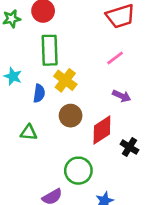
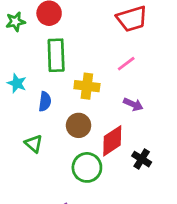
yellow cross: (65, 80) -> (87, 86), moved, turned -30
green triangle: (29, 133) -> (34, 144), turned 36
green circle: (78, 171) -> (87, 167), moved

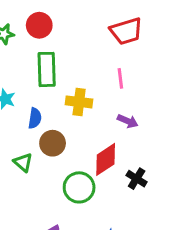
pink line: (126, 64) -> (120, 78), turned -60
brown circle: (79, 125) -> (53, 143), moved

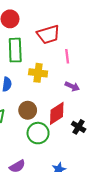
red trapezoid: (126, 31) -> (48, 34), moved
brown circle: (53, 143) -> (28, 110), moved

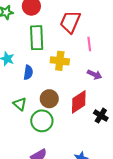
red trapezoid: (48, 34) -> (70, 22), turned 130
green circle: (38, 133) -> (42, 121), moved

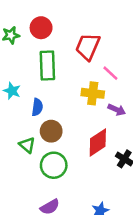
pink line: (89, 44) -> (110, 73), turned -40
yellow cross: (60, 61) -> (93, 93), moved
brown circle: (49, 99) -> (51, 131), moved

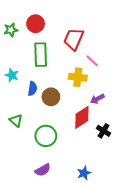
purple arrow: (117, 110) -> (97, 99), moved, turned 128
brown circle: (51, 131) -> (51, 97), moved
green triangle: (27, 145) -> (16, 121), moved

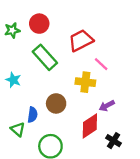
red trapezoid: (74, 39) -> (81, 40), turned 40
green rectangle: (41, 55) -> (45, 57), turned -40
blue semicircle: (32, 89) -> (32, 115), moved

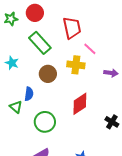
red trapezoid: (81, 40) -> (72, 28), turned 105
brown circle: (56, 103) -> (48, 74), moved
purple arrow: (107, 106) -> (111, 73), moved, turned -144
black cross: (114, 141) -> (112, 122), moved

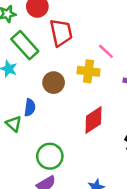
red trapezoid: (72, 28) -> (61, 33), moved
green rectangle: (40, 43) -> (25, 45), moved
green circle: (45, 122) -> (50, 156), moved

